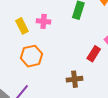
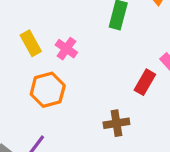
pink cross: (44, 21) -> (66, 49), moved, turned 32

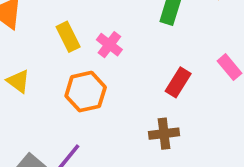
red rectangle: (145, 82) -> (178, 82), moved

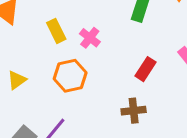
yellow triangle: (18, 81) -> (17, 80), moved, turned 48

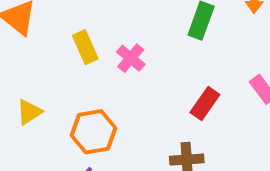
orange hexagon: (70, 76) -> (93, 132), moved

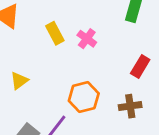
orange hexagon: (93, 132) -> (84, 97), moved

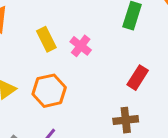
orange hexagon: (84, 97) -> (49, 91), moved

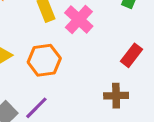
pink cross: (81, 46) -> (79, 19), size x1.4

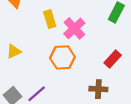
orange hexagon: (44, 60) -> (62, 57), moved

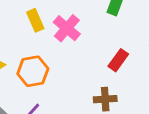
orange hexagon: (62, 57) -> (33, 71), moved

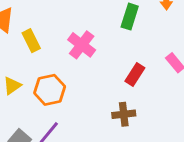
yellow rectangle: (35, 20) -> (31, 41), moved

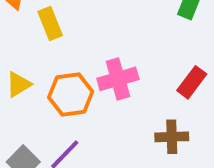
pink cross: (82, 45) -> (118, 79), moved, turned 32

